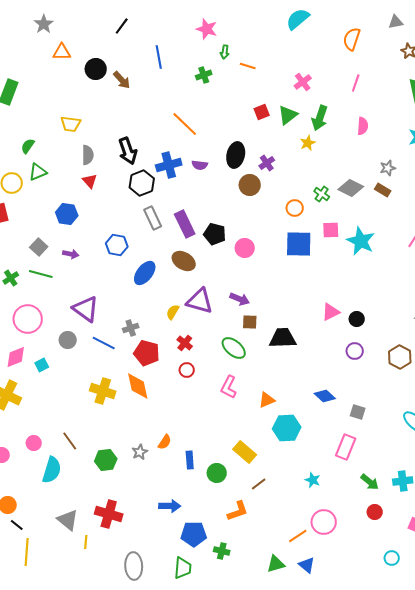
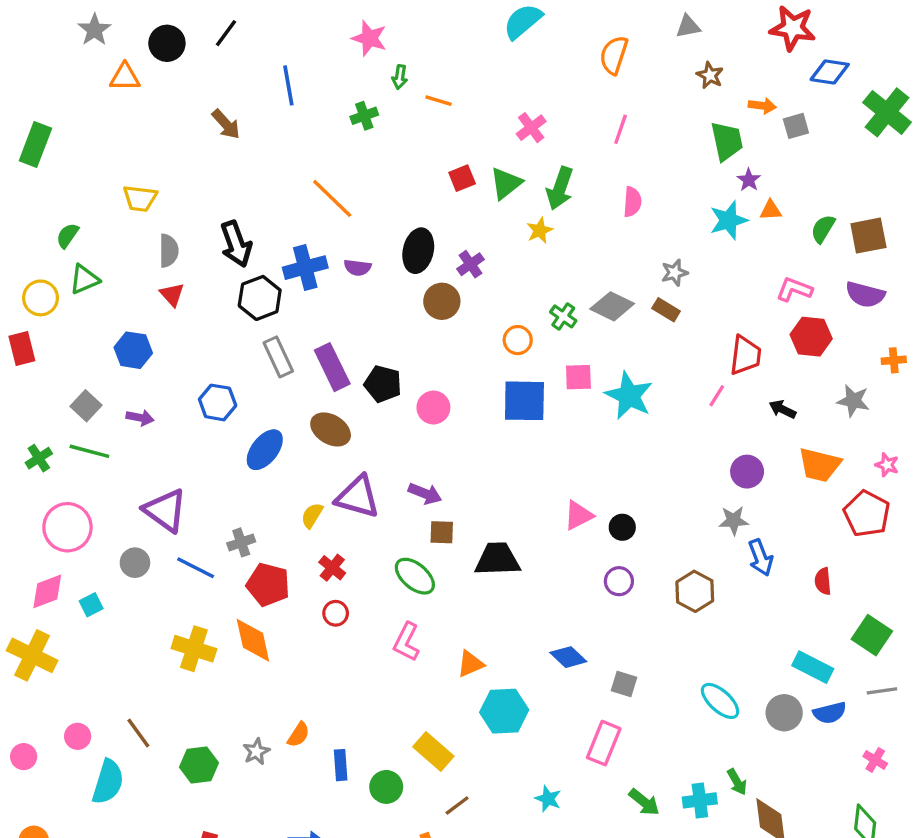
black circle: (96, 69) -> (167, 43), moved

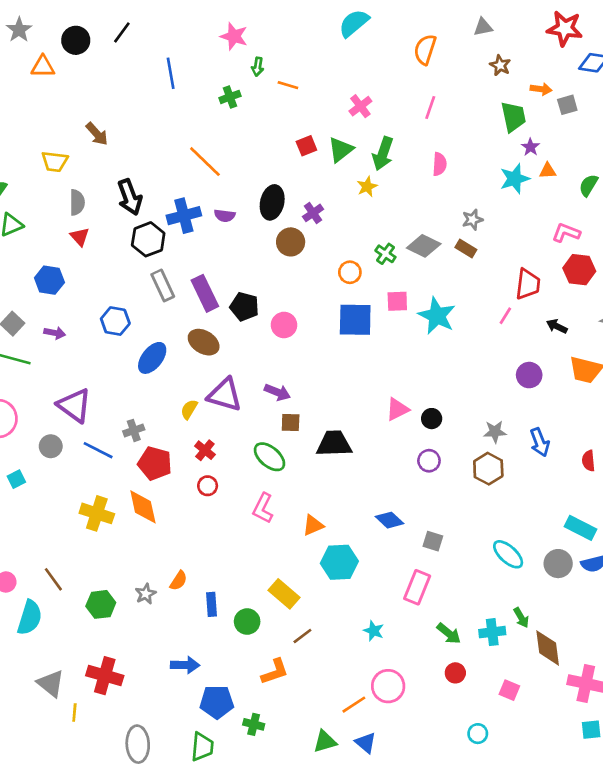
brown arrow: (226, 124) -> (97, 134), moved
gray star: (734, 520) -> (495, 432), moved

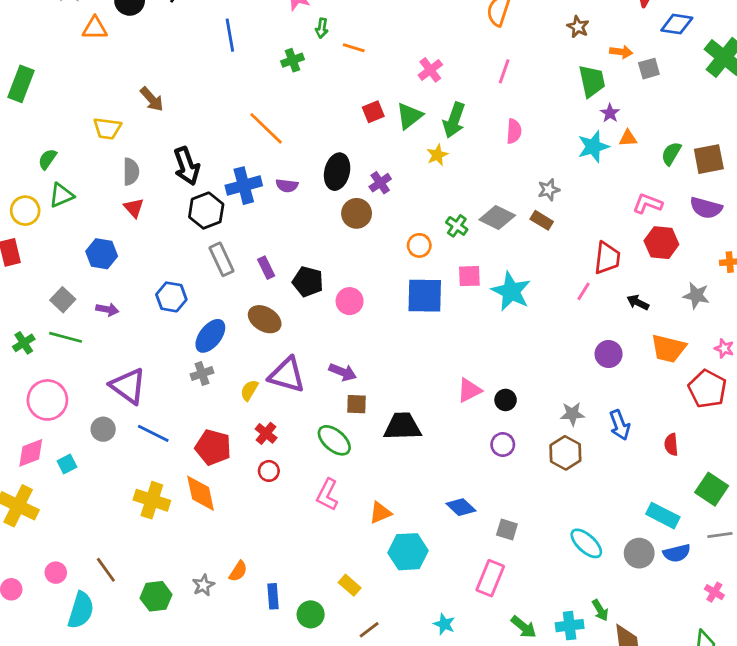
purple rectangle: (205, 293) -> (266, 268), size x0.6
gray cross: (134, 430) -> (202, 374), moved
yellow rectangle: (284, 594) -> (350, 585), size x0.7

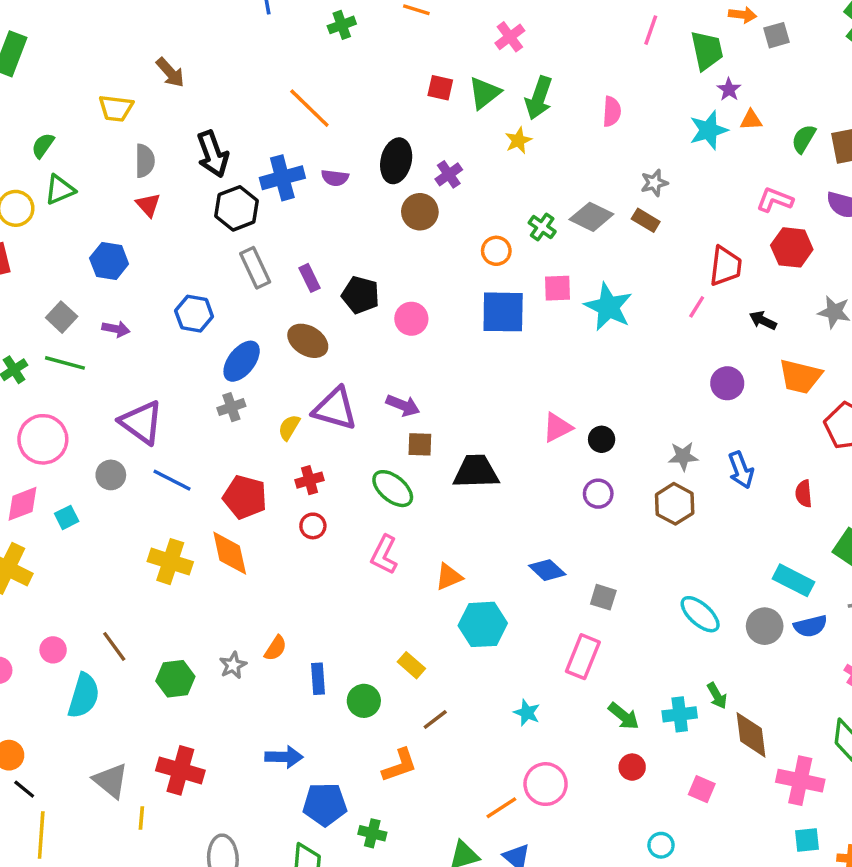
pink line: (504, 71) -> (651, 30), moved
red square: (373, 112) -> (440, 88), turned 35
red cross: (266, 433) -> (309, 480), turned 35

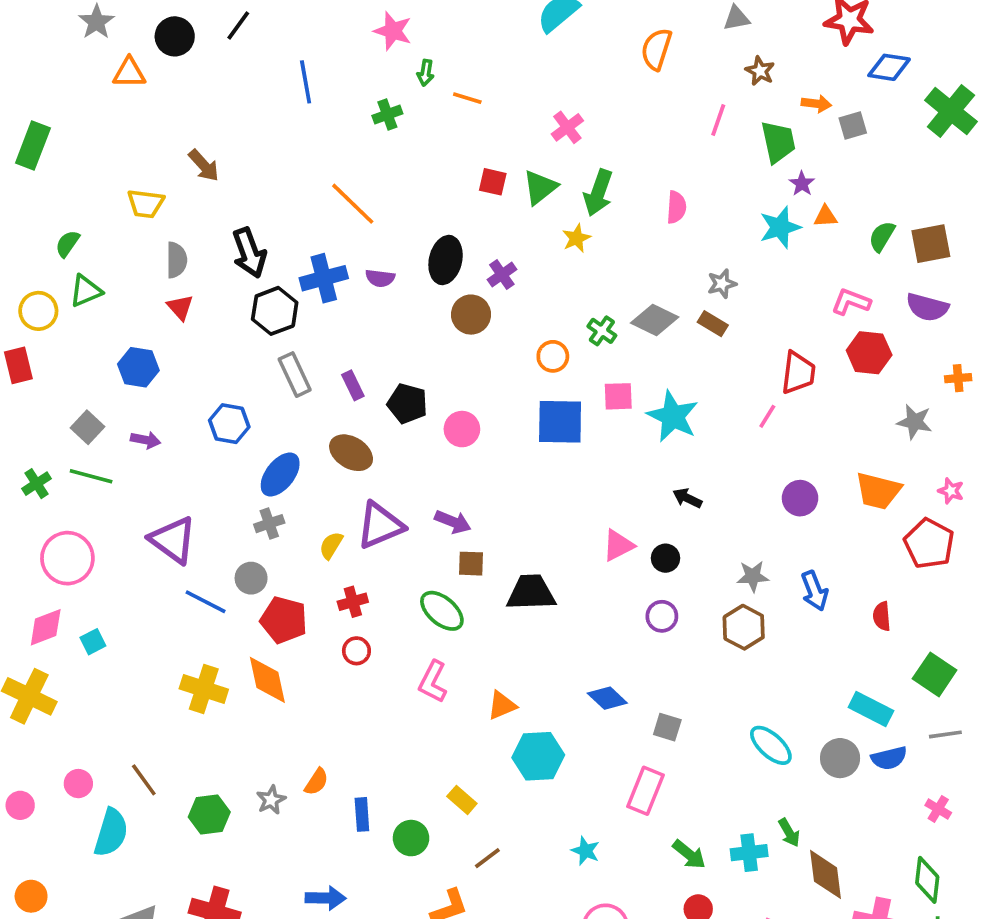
black arrow: (763, 320) -> (687, 498), moved
purple triangle: (335, 409) -> (380, 525), turned -39
gray circle: (111, 475) -> (251, 578), moved

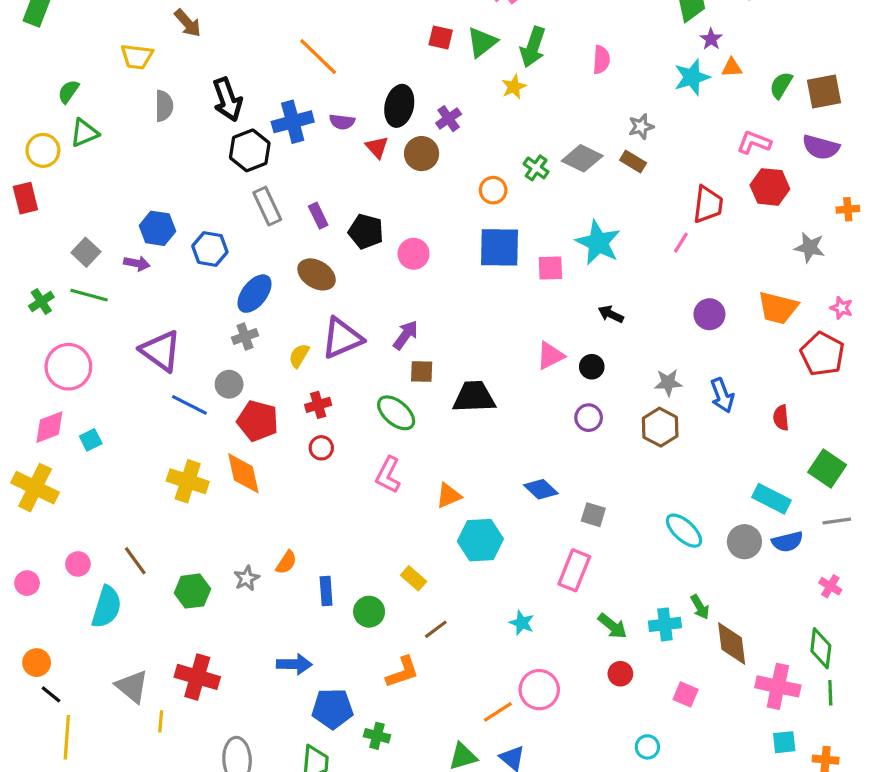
red triangle: (180, 307) -> (377, 147), moved
blue hexagon: (138, 367) -> (157, 228), moved
pink square: (618, 396) -> (550, 268), moved
purple arrow: (453, 522) -> (406, 335), turned -76

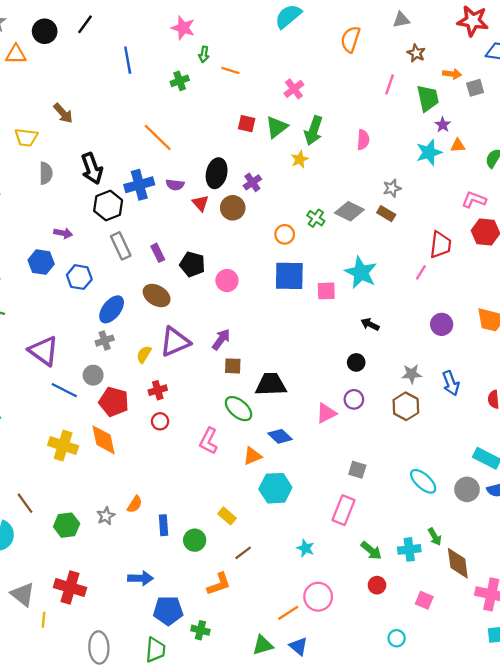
purple arrow: (137, 263) -> (63, 233), moved
pink triangle: (550, 356) -> (326, 413), moved
green ellipse: (396, 413) -> (239, 409), moved
blue diamond: (541, 489) -> (280, 436), moved

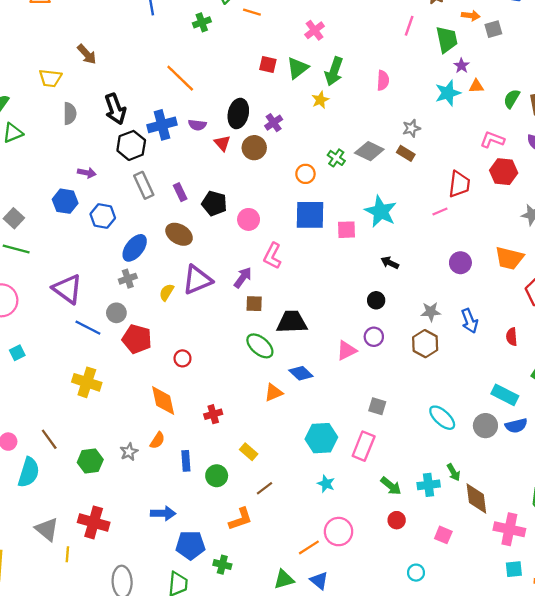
pink line: (421, 272) -> (440, 211), turned 35
red cross: (158, 390) -> (213, 414), moved
orange diamond: (103, 440) -> (163, 401), moved
pink L-shape: (209, 441) -> (272, 256), moved
cyan hexagon: (275, 488) -> (321, 438), moved

